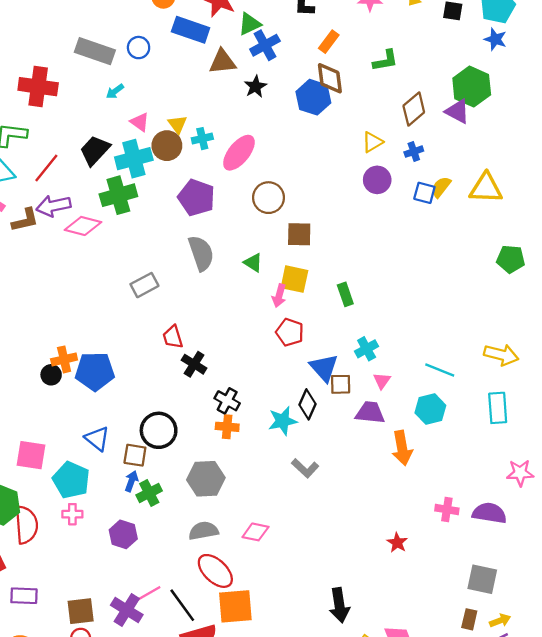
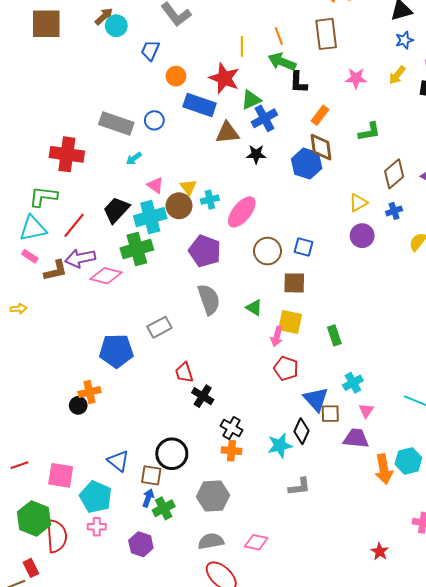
black star: (255, 87) -> (256, 154), turned 30
blue square: (424, 193) -> (304, 247), moved
blue pentagon: (95, 371) -> (116, 351), moved
cyan hexagon: (430, 409) -> (408, 461), moved
gray L-shape: (305, 468) -> (299, 487), turned -50

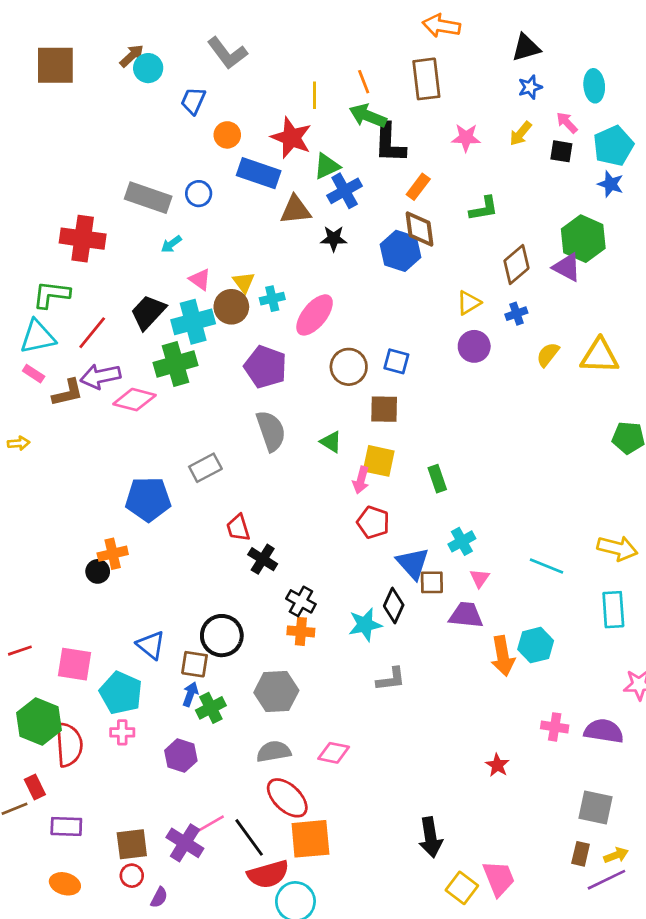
black L-shape: (298, 82) -> (390, 143), size x1.4

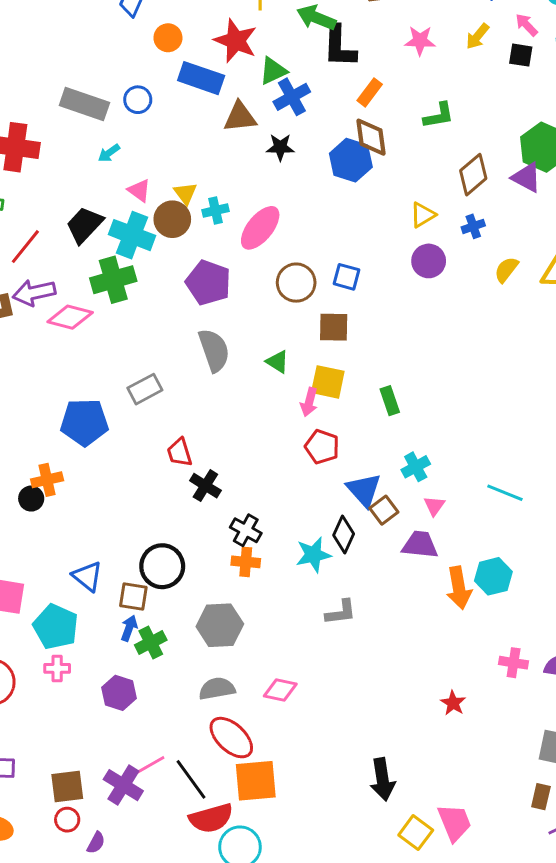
cyan cross: (193, 322) -> (132, 235), turned 36
brown square: (432, 582) -> (384, 510), turned -36

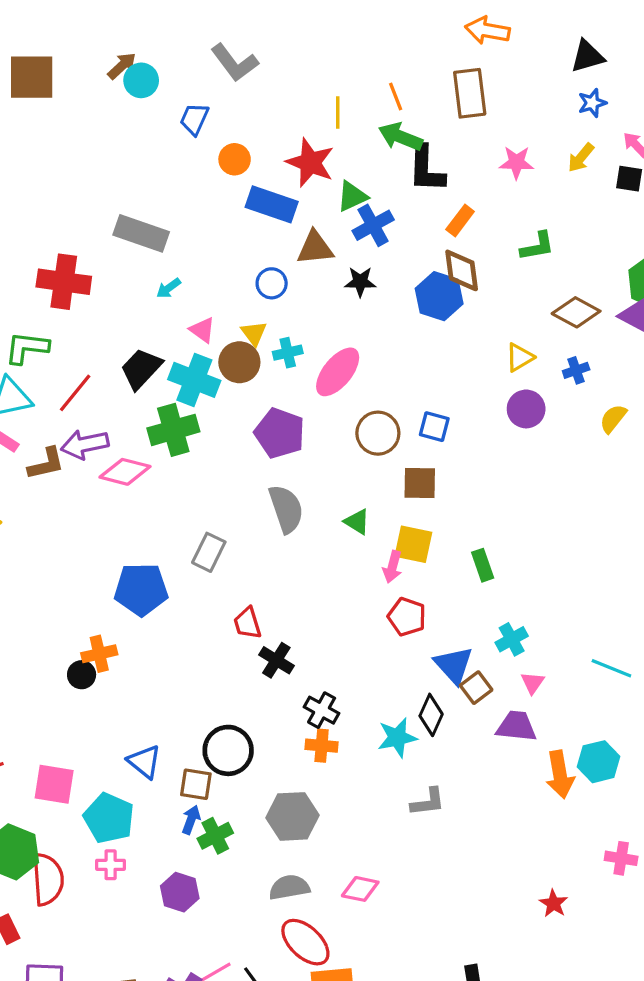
blue circle: (138, 100) -> (272, 283), moved
brown diamond: (473, 175) -> (576, 312), turned 69
gray rectangle: (145, 389) -> (209, 552), turned -36

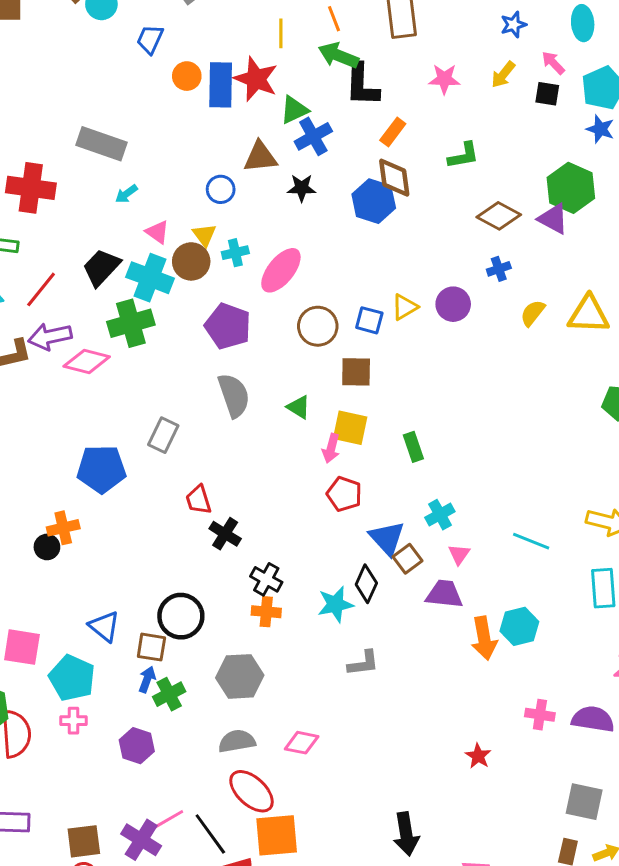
blue rectangle: (272, 204) -> (221, 85), moved, turned 72
yellow triangle: (520, 357) -> (405, 307), moved

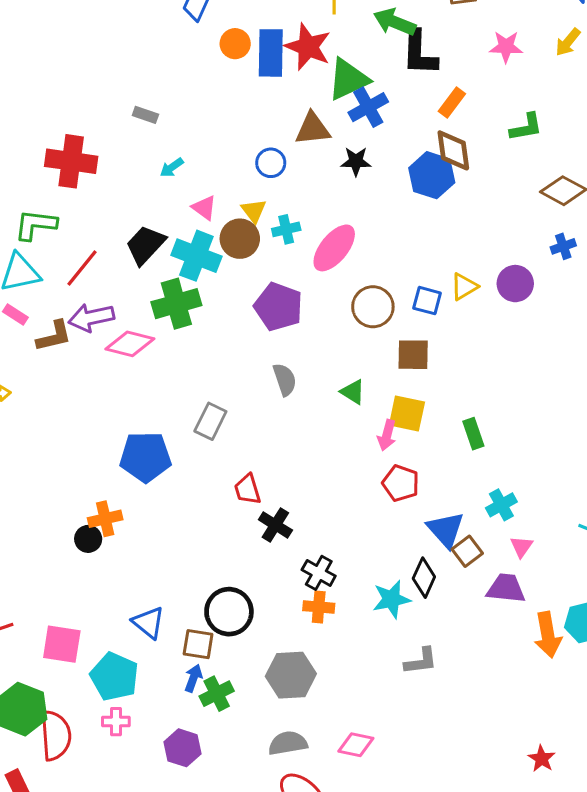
green triangle: (294, 110) -> (348, 79), size x1.4
gray rectangle: (101, 144) -> (145, 115), size x0.5
gray semicircle: (234, 395) -> (285, 379), size x0.7

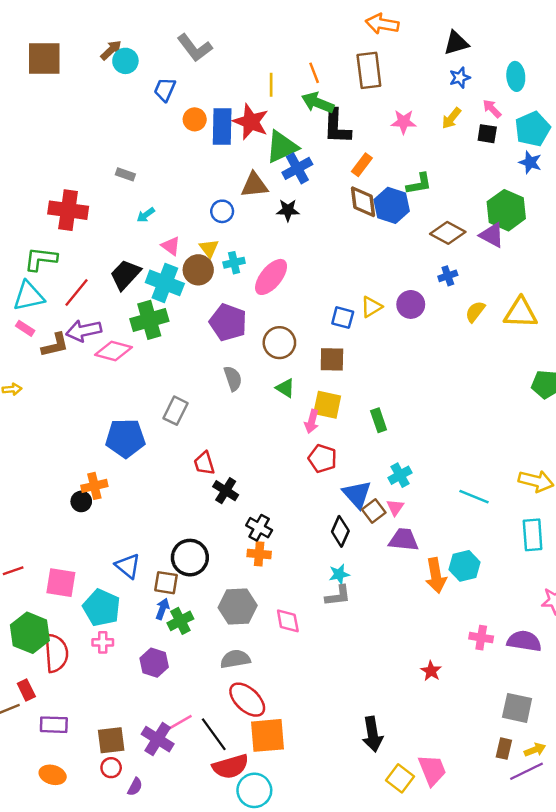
blue hexagon: (432, 175) -> (392, 205), moved
brown circle: (373, 307) -> (279, 343), moved
pink triangle: (521, 547) -> (395, 507), moved
cyan star: (391, 599) -> (339, 574), moved, size x0.7
pink diamond: (356, 745) -> (288, 621), moved, turned 68

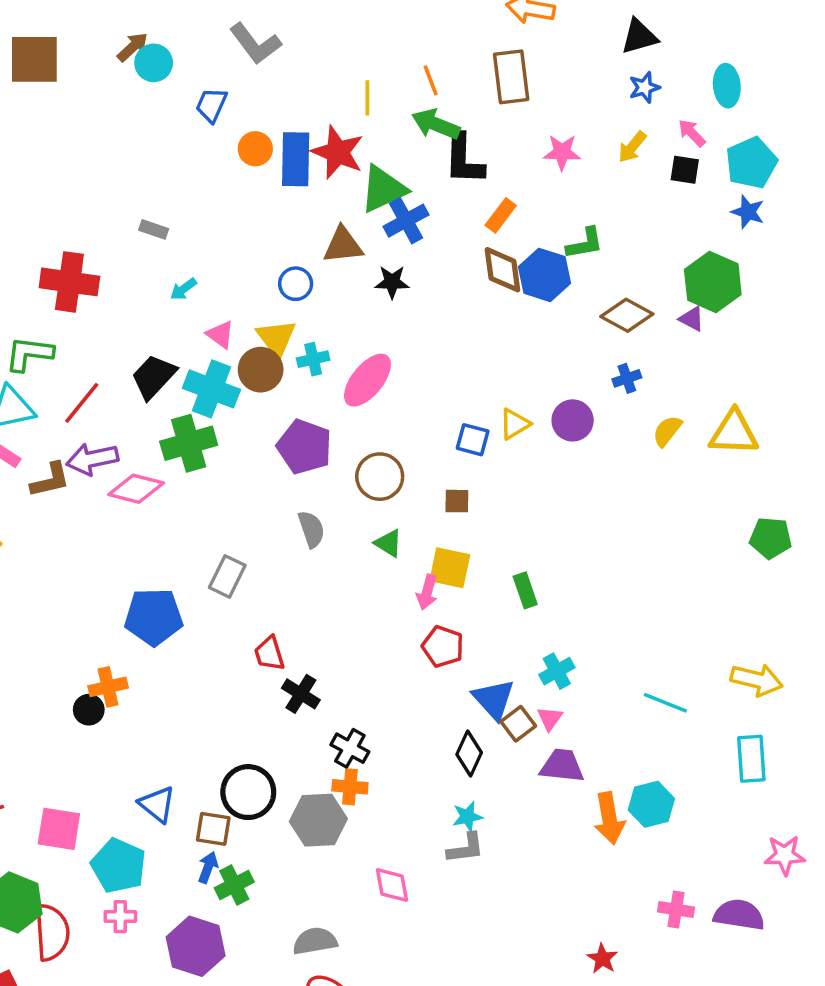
purple triangle: (492, 235) -> (692, 319), size x0.7
yellow triangle: (209, 248) -> (276, 338), size x1.4
brown square: (332, 359) -> (457, 501), size x0.7
gray hexagon: (238, 607) -> (318, 820), moved
purple hexagon: (154, 663) -> (196, 946), size x1.4

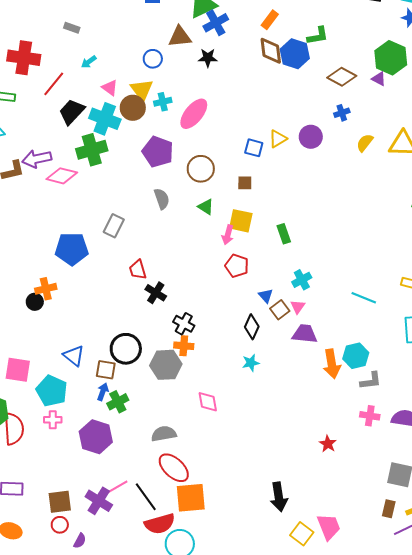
red line: (82, 403) -> (54, 84), moved
blue triangle: (494, 699) -> (266, 296), size x0.6
gray L-shape: (466, 848) -> (371, 381), moved

